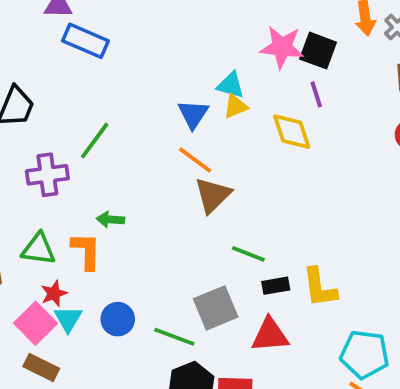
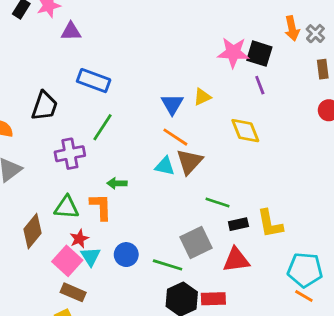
blue rectangle: (85, 41) -> (94, 81), moved
cyan triangle: (231, 85) -> (165, 166), moved
yellow diamond: (292, 132) -> (245, 131), moved

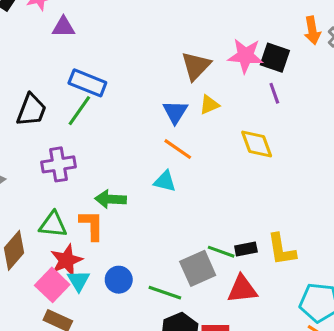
green line: (102, 127) -> (79, 111), moved
brown triangle: (189, 162) -> (196, 66), moved
green arrow: (117, 183) -> (111, 199), size x1.4
green line: (218, 202) -> (221, 252), moved
red star: (79, 239) -> (66, 260), size x1.5

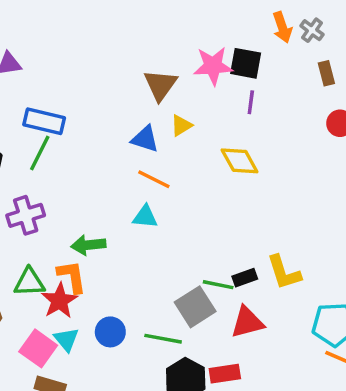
purple line: (274, 93) -> (251, 102), turned 35
blue triangle: (175, 112) -> (145, 139), turned -36
red star: (66, 260) -> (59, 301), moved

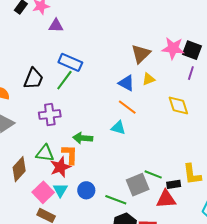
black rectangle: (245, 278) -> (174, 184), moved

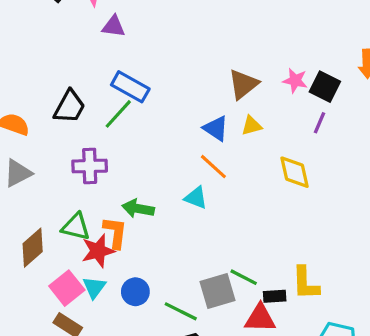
pink star: (173, 48) -> (295, 81), size x0.7

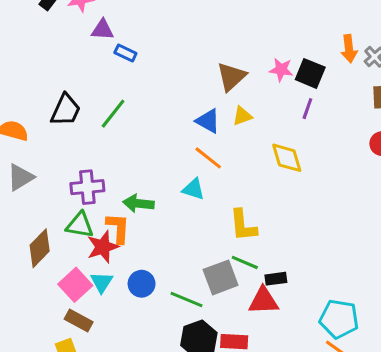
blue rectangle: (130, 87) -> (125, 53), moved, size x0.6
purple cross: (90, 166) -> (87, 187), moved
yellow L-shape: (305, 283) -> (243, 225), moved

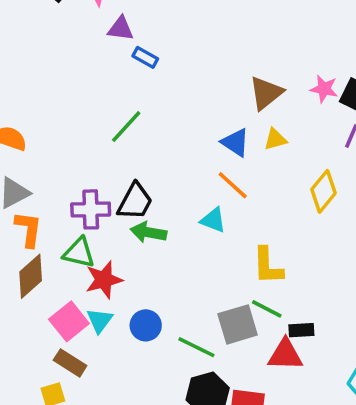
black trapezoid: (66, 110) -> (135, 202), moved
yellow diamond: (287, 158) -> (323, 191), turned 52
orange L-shape: (118, 228) -> (28, 229), moved

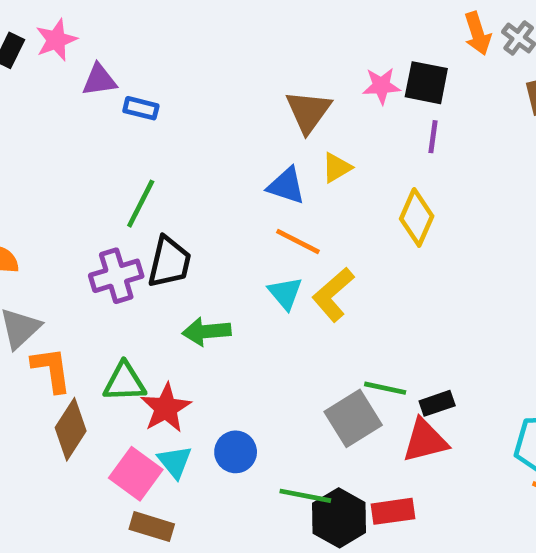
black trapezoid: (135, 202) -> (169, 262), moved
purple cross: (91, 209) -> (116, 276), moved
cyan triangle: (213, 220) -> (285, 293), turned 44
yellow L-shape: (268, 266) -> (333, 294), moved, turned 66
green line: (196, 347) -> (305, 496), moved

